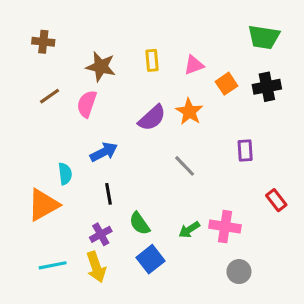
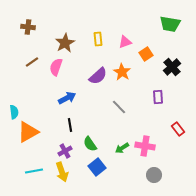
brown star: (101, 67) -> (65, 43), turned 30
black cross: (267, 87) -> (172, 67), moved, turned -30
cyan semicircle: (65, 174) -> (14, 112), moved

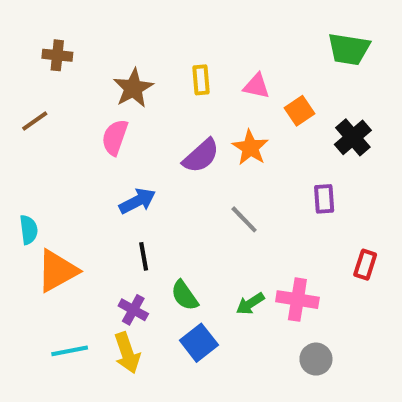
pink triangle: (125, 42) -> (256, 86), turned 32
brown line: (32, 62) -> (35, 121), moved
red rectangle: (178, 129) -> (365, 265), turned 56
purple cross: (65, 151) -> (133, 310), turned -32

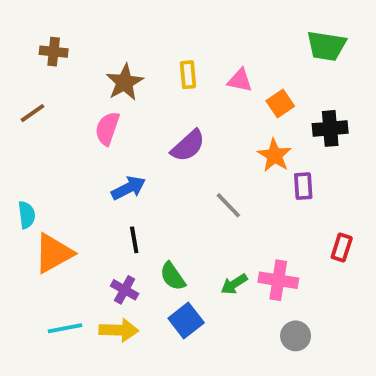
black cross: (353, 137) -> (330, 128), turned 36
orange star: (250, 148) -> (274, 155), moved
yellow arrow: (127, 353) -> (119, 330), turned -69

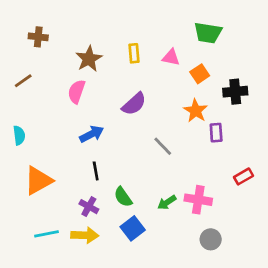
green trapezoid: (326, 46) -> (208, 33), moved
cyan semicircle: (27, 215) -> (19, 135), moved
red rectangle: (342, 248) -> (243, 176), turned 42

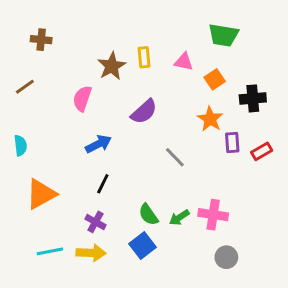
brown star: (89, 59) -> (112, 66), moved
black line: (96, 171) -> (103, 184), turned 36
red rectangle: (243, 176) -> (262, 151), moved
green semicircle: (123, 197) -> (148, 215), moved

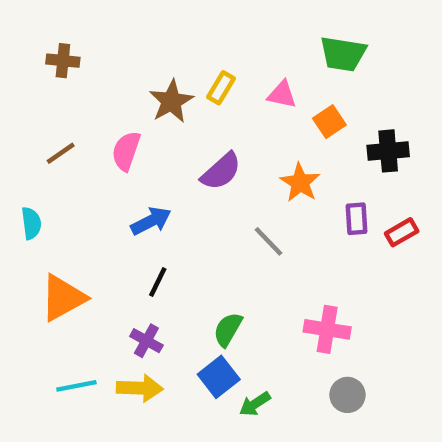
yellow rectangle: (144, 57) -> (221, 88), turned 36
brown line: (25, 87) -> (61, 153), moved
orange star: (210, 119) -> (300, 183), moved
green semicircle: (148, 215) -> (228, 329), turned 65
green arrow: (179, 218) -> (255, 404), moved

